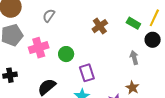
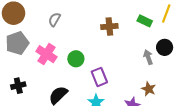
brown cross: (100, 26) -> (109, 27), turned 35
black circle: (153, 40) -> (165, 47), moved
pink cross: (39, 48) -> (46, 54), turned -36

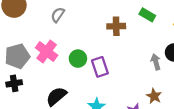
green rectangle: (145, 21) -> (147, 15), moved
gray pentagon: (17, 43) -> (17, 56), moved
purple rectangle: (99, 77) -> (100, 67), moved

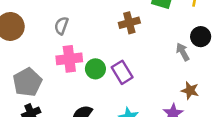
pink cross: (47, 51) -> (69, 59), moved, turned -30

